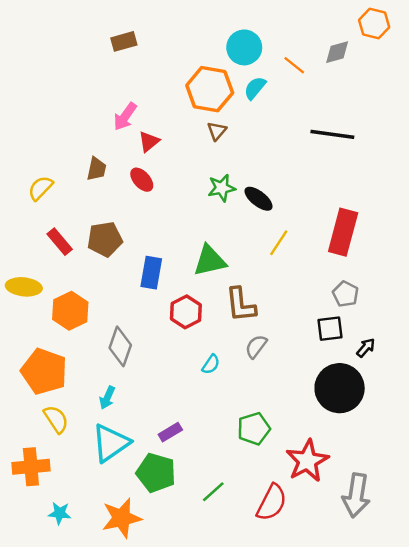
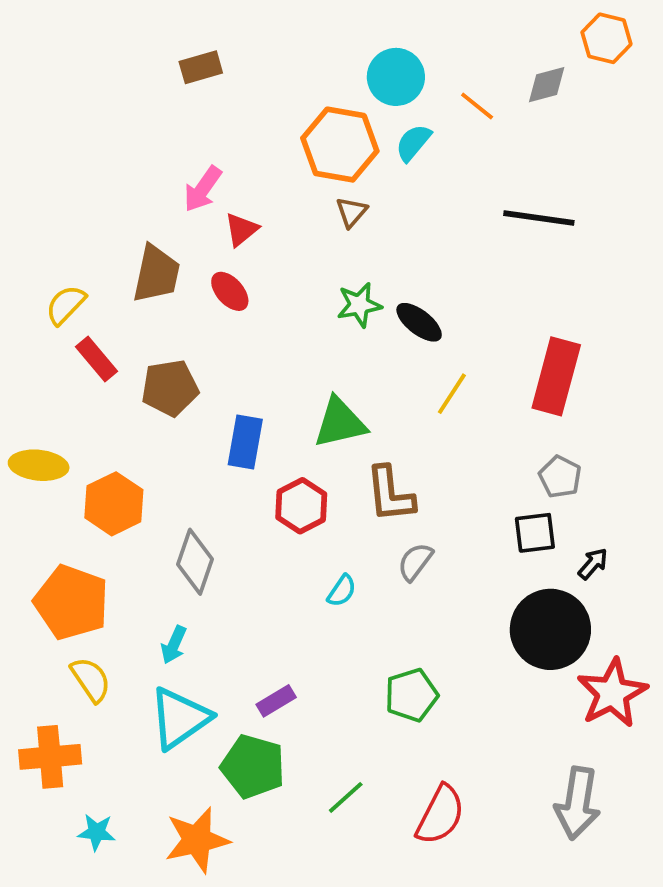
brown trapezoid: (96, 169) -> (156, 274), size x1.5
red rectangle: (60, 242) -> (97, 359), moved
red star: (307, 461) -> (612, 693), moved

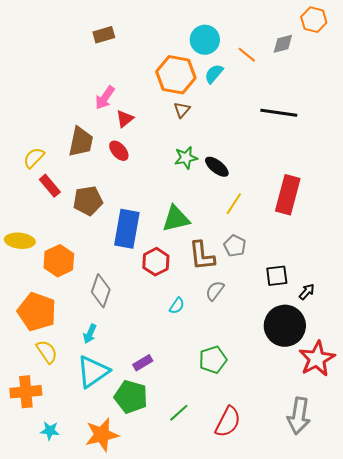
blue rectangle: (245, 442) -> (127, 229), size x1.4
gray pentagon: (560, 477) -> (235, 246), moved

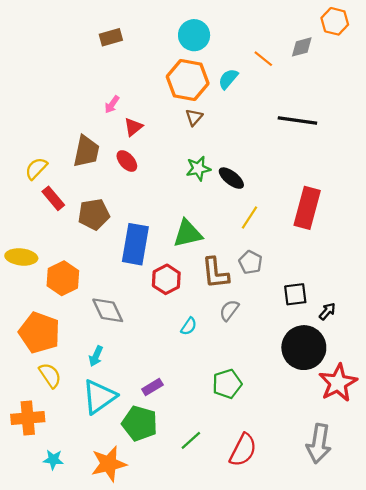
cyan circle: (205, 40) -> (194, 35), moved
pink arrow: (105, 98) -> (112, 104), size x0.7
gray diamond: (101, 291) -> (108, 310), turned -44

